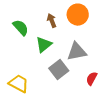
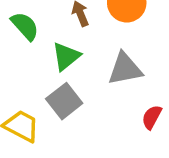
gray square: (59, 70) -> (64, 101), moved

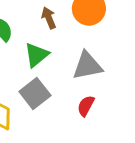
red semicircle: (152, 117) -> (86, 106), moved

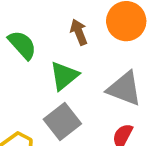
gray triangle: (87, 66) -> (124, 89), turned 32

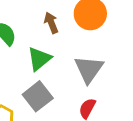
gray triangle: (124, 89) -> (89, 69), turned 44

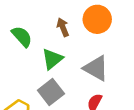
gray triangle: (89, 69) -> (96, 68), turned -36

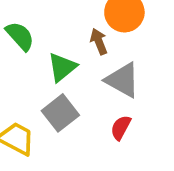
brown arrow: (63, 27) -> (99, 42), moved

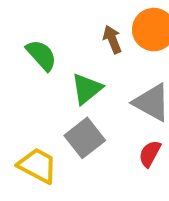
brown arrow: (99, 42) -> (112, 39), moved

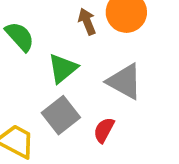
red semicircle: (150, 154) -> (104, 130), moved

